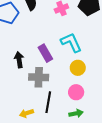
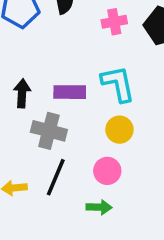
purple rectangle: (45, 53) -> (70, 92), turned -72

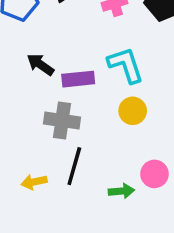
black arrow: (22, 93) -> (40, 64), moved, turned -52
pink circle: (107, 171) -> (154, 174), moved

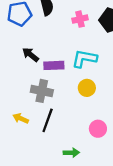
cyan L-shape: (126, 65) -> (84, 59), turned -65
yellow arrow: (34, 182) -> (21, 118), moved, turned 32
green arrow: (121, 191) -> (71, 153), moved

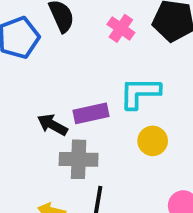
pink cross: (80, 19) -> (121, 28), turned -32
black arrow: (31, 55) -> (52, 125), moved

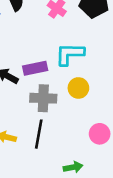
gray cross: (79, 159) -> (43, 98), moved

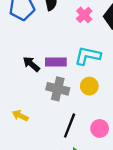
black line: (39, 134) -> (70, 126), moved

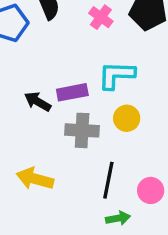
yellow arrow: (20, 116) -> (35, 179), size x1.5
pink circle: (100, 128) -> (151, 190), moved

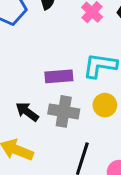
black arrow: (38, 102) -> (27, 112), moved

